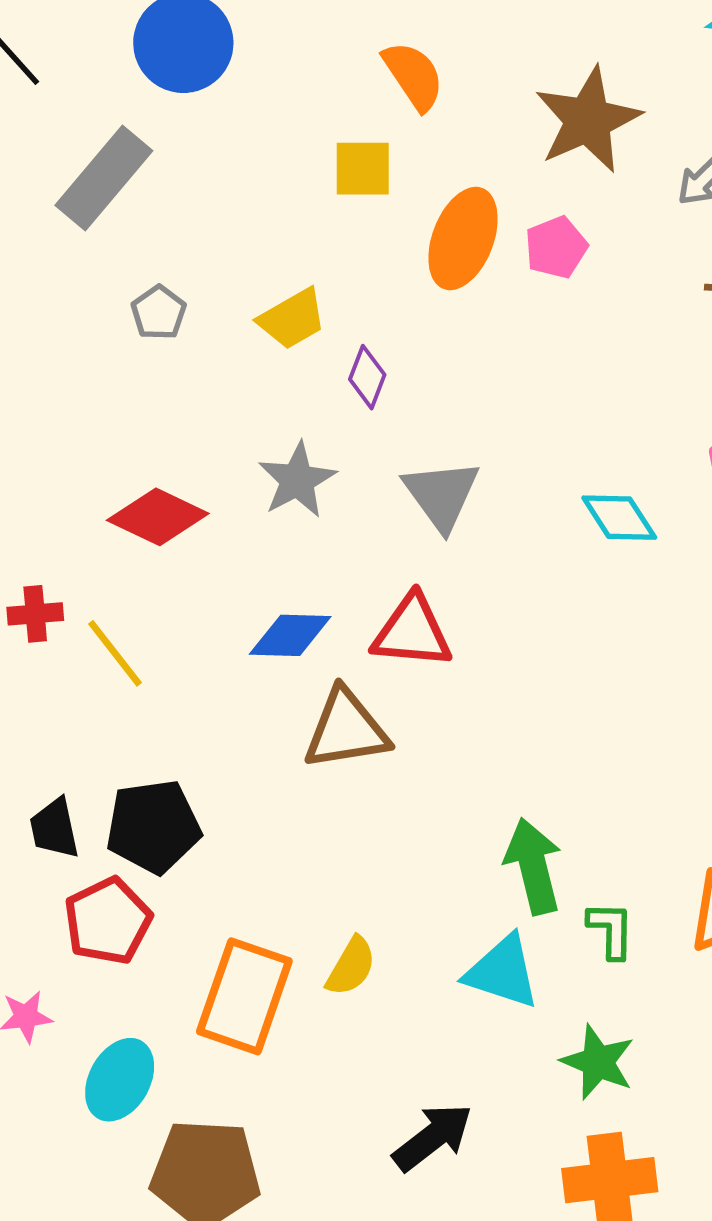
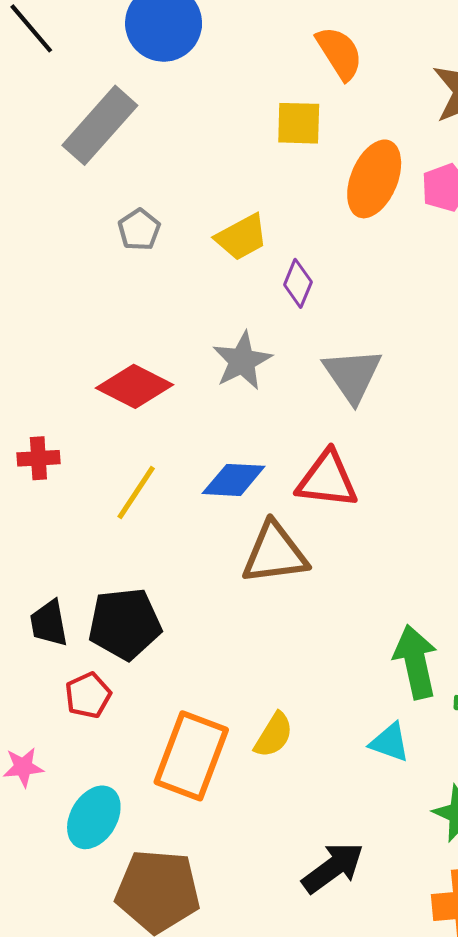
yellow line: (115, 653) -> (136, 492), moved, turned 70
red pentagon: (108, 921) -> (88, 695), size x0.7
cyan triangle: (502, 972) -> (390, 742), size x0.7

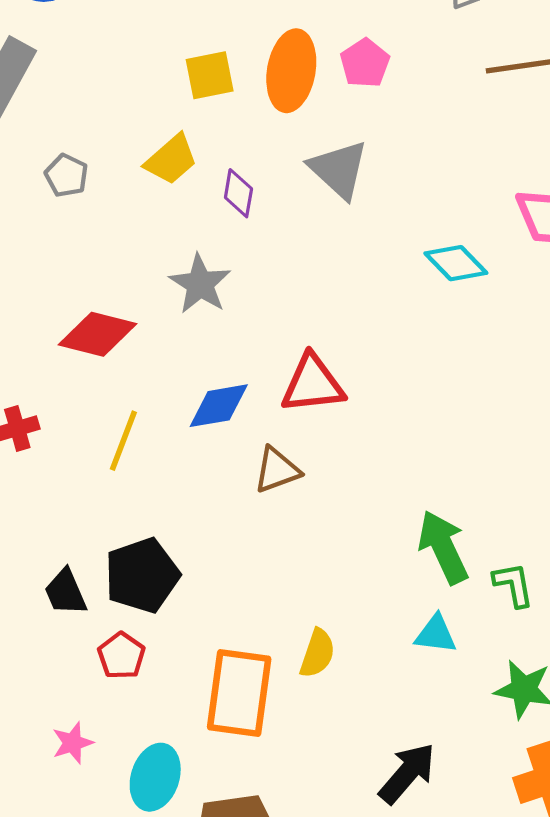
yellow square: (299, 123) -> (210, 75), moved
gray triangle: (352, 375) -> (339, 169), moved
brown triangle: (275, 553) -> (277, 470), size x0.7

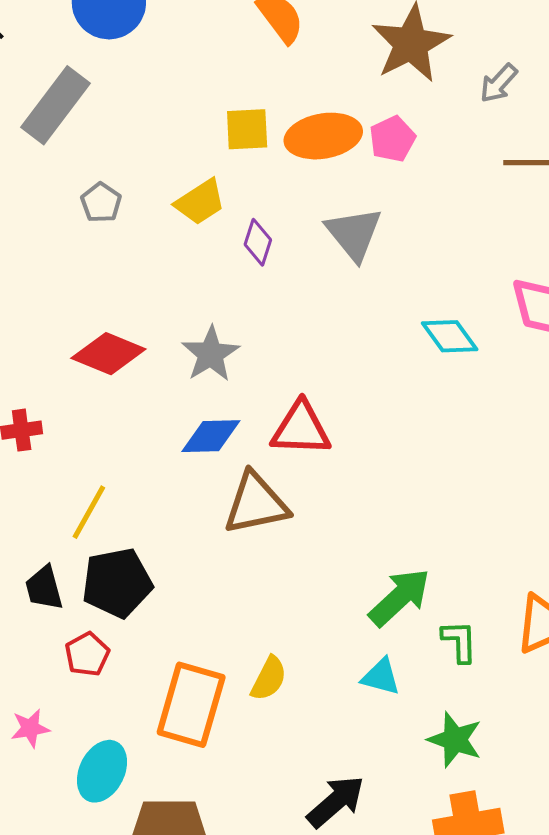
orange ellipse: (291, 71) -> (323, 136), turned 62
gray star: (200, 284) -> (211, 354), moved
yellow line: (123, 441) -> (89, 512), moved
brown triangle: (277, 470) -> (256, 503), size x1.5
green arrow: (443, 547) -> (400, 597), turned 64

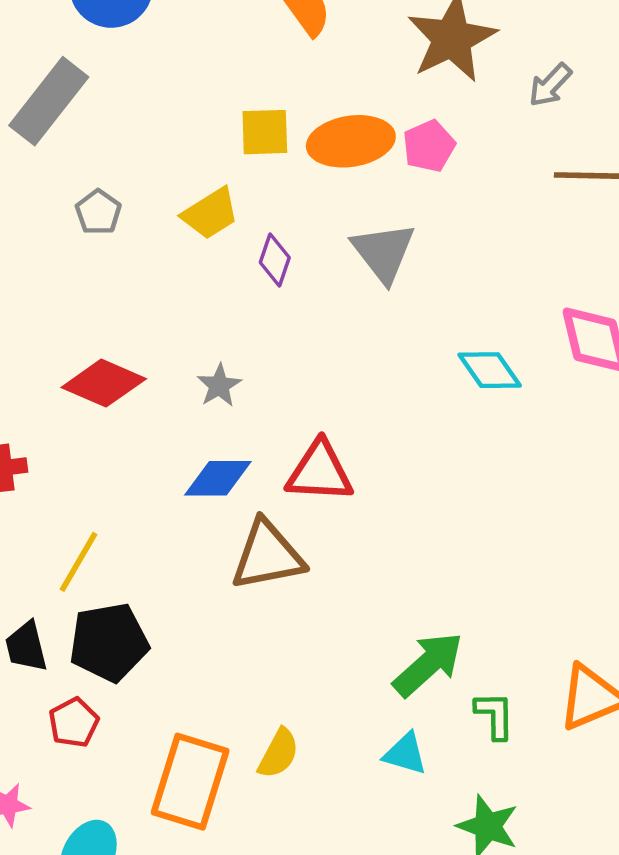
gray star: (211, 354) -> (219, 386), size x0.7

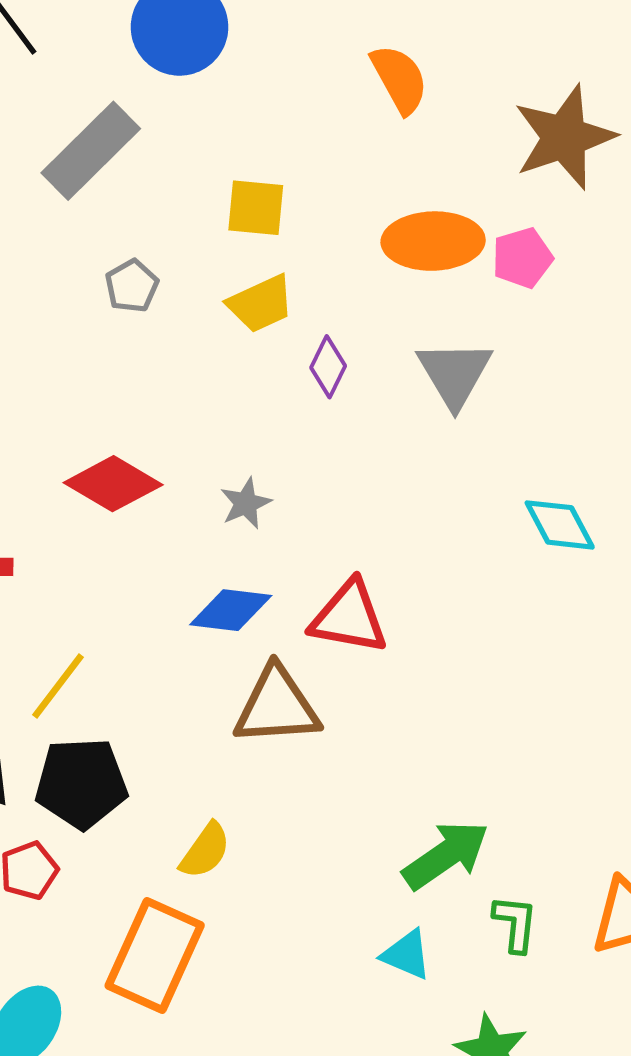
yellow square: (265, 132) -> (256, 208), moved
yellow semicircle: (278, 753) -> (205, 851), moved

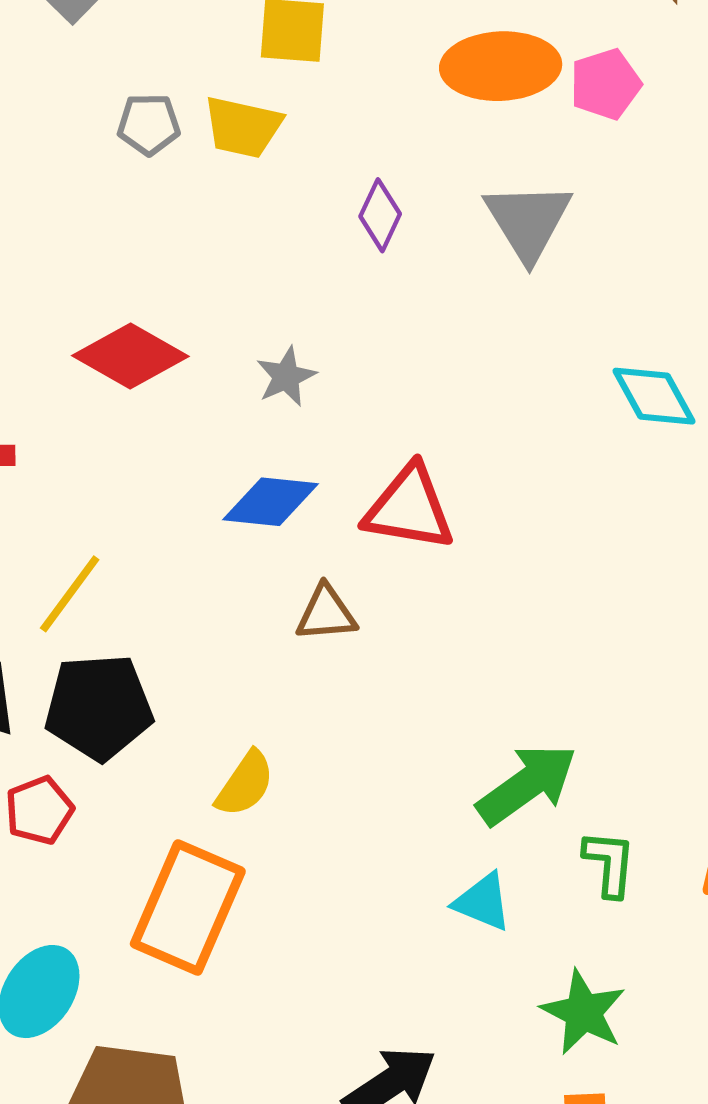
gray pentagon: (132, 286) -> (149, 124), turned 30
yellow trapezoid: (261, 304) -> (243, 127), moved, turned 38
brown triangle: (277, 706) -> (326, 613), size x0.6

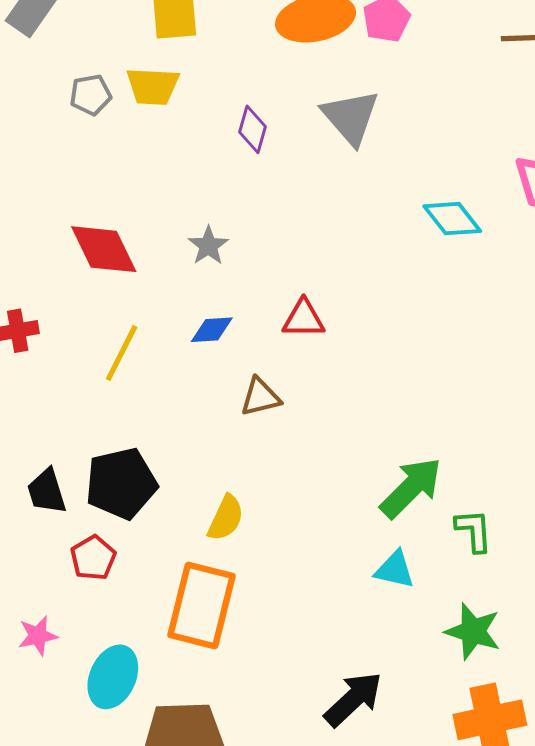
red diamond: (130, 356) -> (104, 249), turned 44
blue diamond: (271, 502) -> (212, 330), size x0.7
red triangle: (409, 508) -> (304, 319), size x0.7
yellow line: (70, 594) -> (122, 353), moved

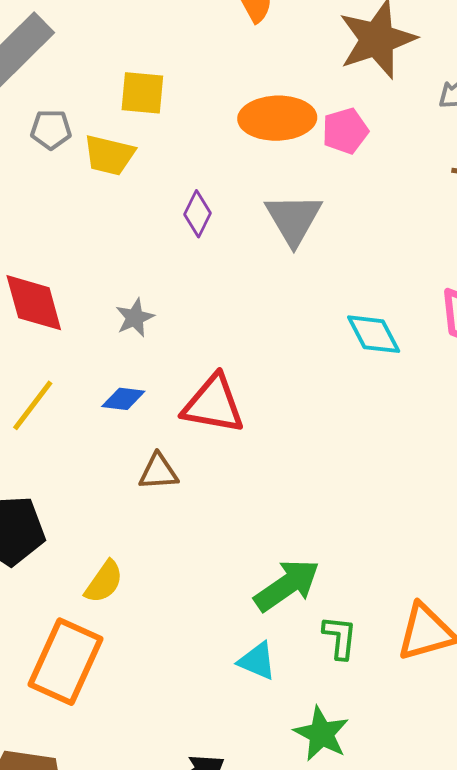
gray pentagon: (91, 95) -> (51, 129), moved
red triangle: (304, 319) -> (213, 404), size x1.5

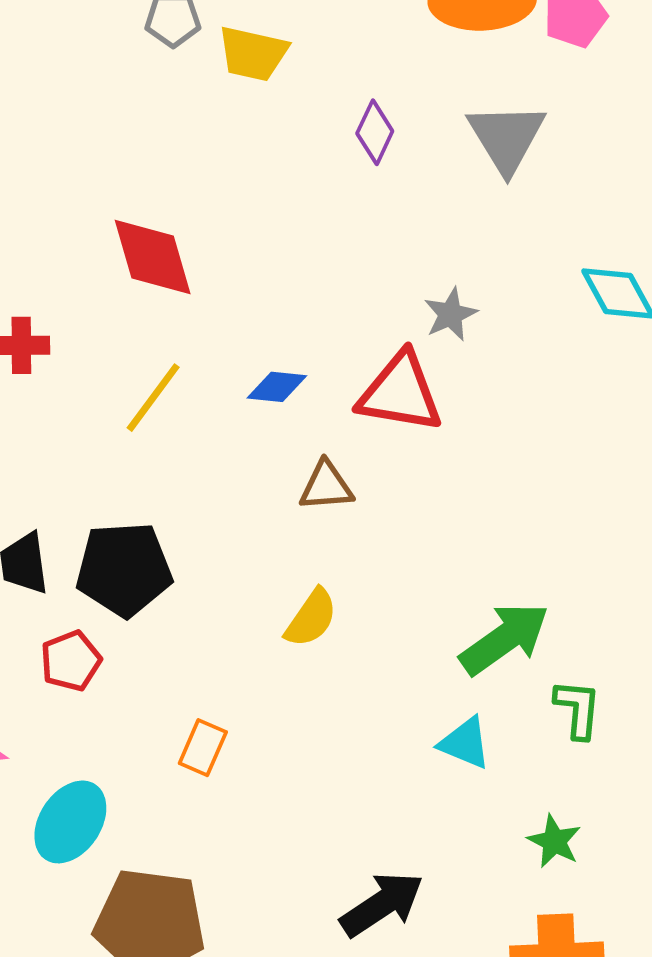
gray star: (135, 318) -> (450, 314), moved
yellow semicircle: (104, 582) -> (311, 618), moved
orange rectangle: (65, 662) -> (203, 748), size x0.5
green star: (321, 734) -> (554, 841), size x0.7

